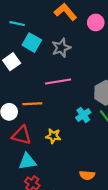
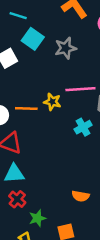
pink line: (58, 82) -> (80, 89), moved
yellow star: (53, 136) -> (52, 102), moved

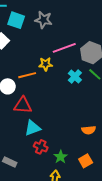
gray star: (66, 48) -> (43, 20), turned -30

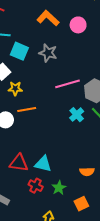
yellow star: (46, 64) -> (15, 88), moved
red triangle: (23, 105) -> (19, 163), moved
cyan triangle: (33, 128) -> (43, 164), moved, turned 30
green star: (61, 157) -> (59, 188), moved

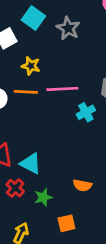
pink line: (68, 84) -> (62, 89), moved
yellow star: (15, 88) -> (31, 66), moved

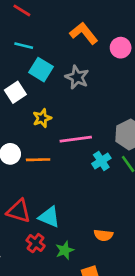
yellow star: (31, 66) -> (42, 118), turned -30
orange line: (26, 92) -> (38, 160), moved

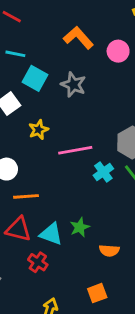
orange line: (38, 160) -> (26, 196), moved
green star: (65, 250) -> (80, 227), moved

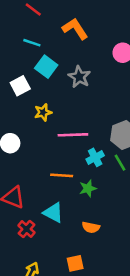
orange L-shape: (78, 38) -> (75, 29), moved
orange line: (26, 196) -> (62, 175), moved
green star: (80, 227) -> (88, 188), moved
cyan triangle: (51, 234) -> (53, 213), moved

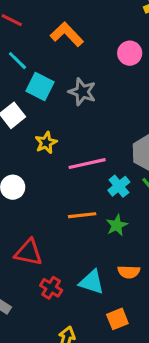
cyan line: (32, 43) -> (17, 61), turned 36
cyan triangle: (53, 213) -> (92, 282), moved

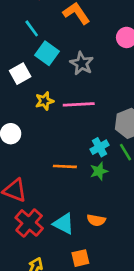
pink line: (87, 164) -> (79, 104), moved
green star: (117, 225) -> (99, 171), moved
red cross: (51, 288) -> (29, 223), size x1.5

